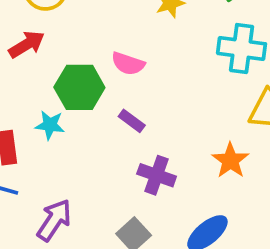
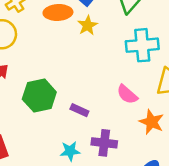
pink semicircle: (128, 64) -> (127, 94), moved, turned 35
cyan star: (50, 125) -> (70, 151), moved

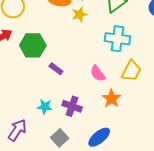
green hexagon: (39, 96) -> (33, 45), moved
purple rectangle: (79, 110) -> (56, 69), moved

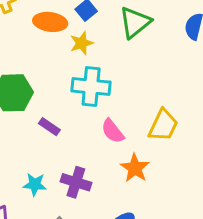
cyan cross: (117, 39) -> (91, 87), moved

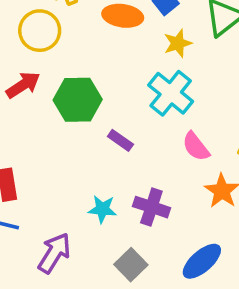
yellow star: (82, 43) -> (178, 43), moved
cyan cross: (91, 87) -> (171, 93), turned 33

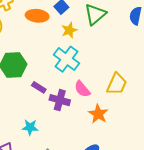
purple cross: (151, 207) -> (60, 100), moved

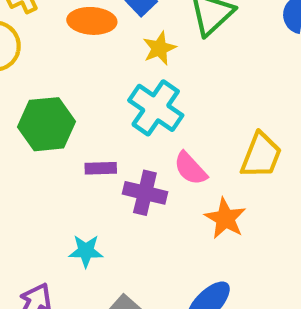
purple rectangle: (39, 87) -> (101, 168), turned -32

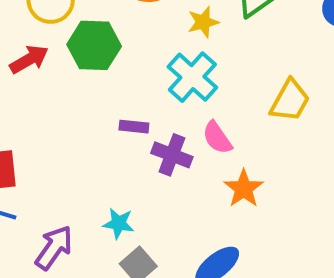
green hexagon: (47, 124) -> (94, 45), moved
yellow trapezoid: (261, 155) -> (290, 101), moved
cyan star: (86, 251) -> (119, 223), moved

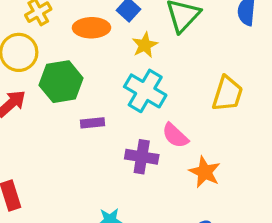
purple rectangle: (134, 127) -> (93, 123), moved

